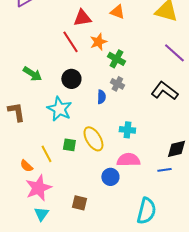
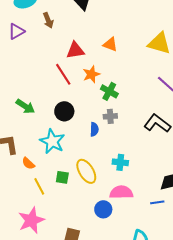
gray cross: (117, 84) -> (110, 116), turned -32
orange semicircle: (26, 166) -> (28, 163), moved

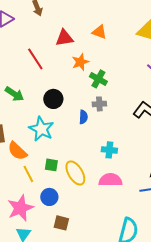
red line: (63, 74) -> (35, 59), moved
orange semicircle: (28, 163) -> (17, 151), size x1.5
yellow ellipse: (86, 171) -> (75, 173), moved
blue circle: (103, 209) -> (49, 197), moved

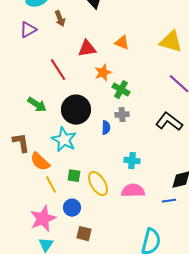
black circle: (53, 99) -> (76, 110), size x1.5

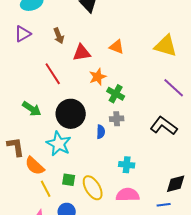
brown arrow: (60, 19) -> (59, 36), moved

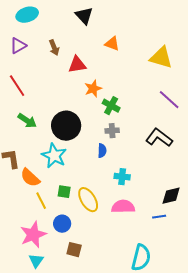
orange triangle: (117, 47) -> (112, 44), moved
red line: (53, 74) -> (17, 86), moved
blue semicircle: (101, 132) -> (102, 151), moved

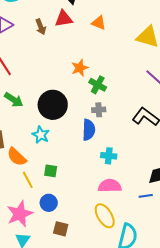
red triangle: (77, 65) -> (64, 19), moved
blue semicircle: (102, 151) -> (89, 130), size x1.5
cyan star: (54, 156) -> (41, 135), size x0.7
yellow ellipse: (88, 200) -> (105, 216), moved

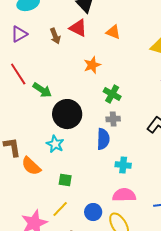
red triangle: (64, 19) -> (78, 28), turned 36
orange star: (80, 68) -> (92, 65), moved
green arrow: (14, 100) -> (42, 90), moved
yellow line: (28, 180) -> (60, 209), moved, turned 72
blue circle: (49, 203) -> (93, 212), moved

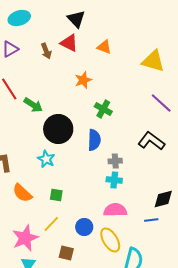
gray cross: (113, 119) -> (115, 161), moved
blue semicircle: (103, 139) -> (94, 140), moved
orange semicircle: (31, 166) -> (22, 193), moved

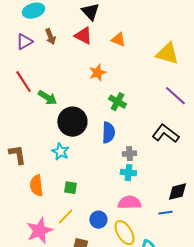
brown arrow: (46, 51) -> (50, 37), moved
orange semicircle: (22, 193) -> (36, 186), turned 40

